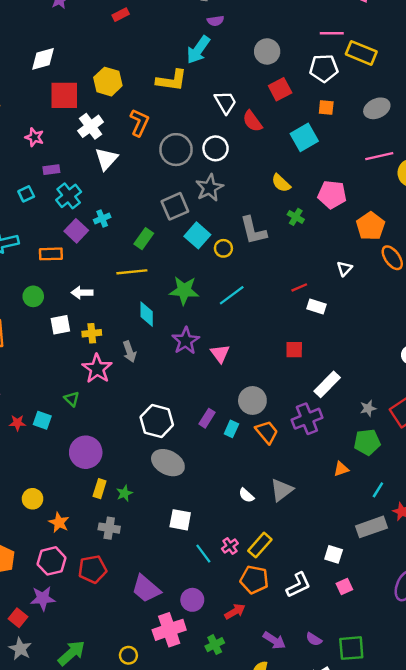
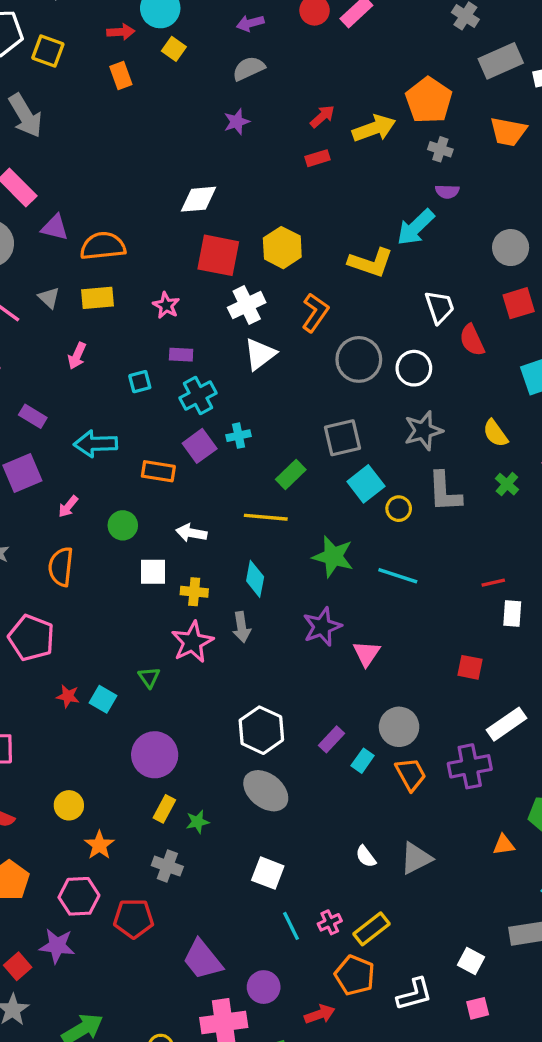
gray star: (209, 188) -> (423, 431), moved
cyan line: (232, 295) -> (398, 576), turned 44
white rectangle: (317, 307) -> (512, 613), turned 66
cyan diamond: (147, 314) -> (255, 579), moved

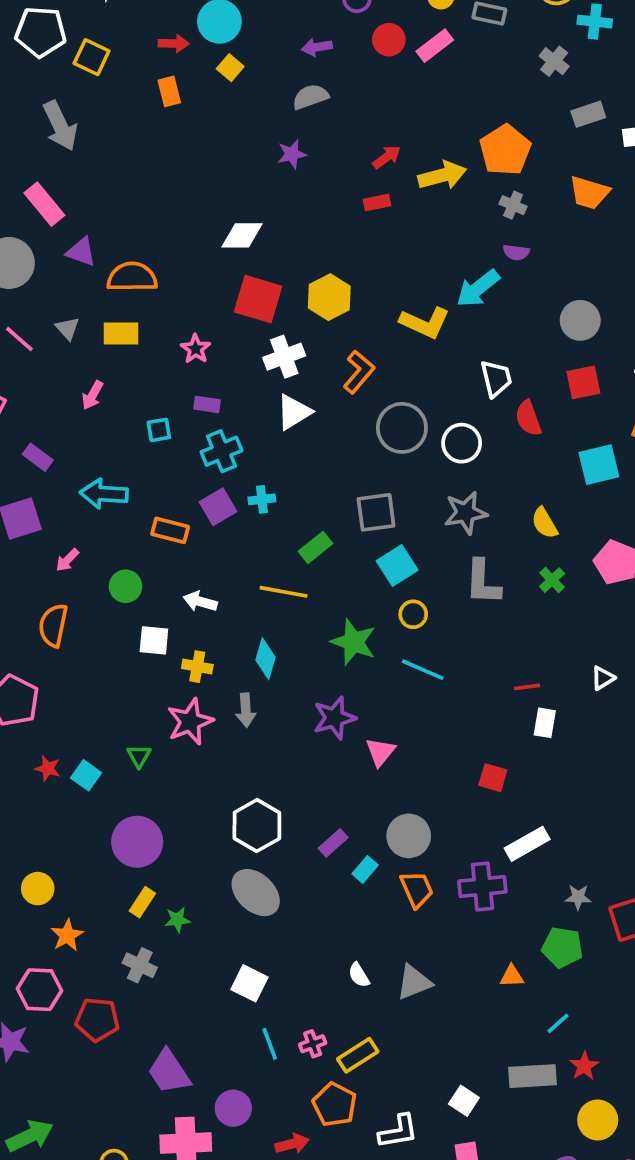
gray rectangle: (501, 61) -> (588, 114), size x0.7
yellow circle: (399, 509) -> (413, 614), moved

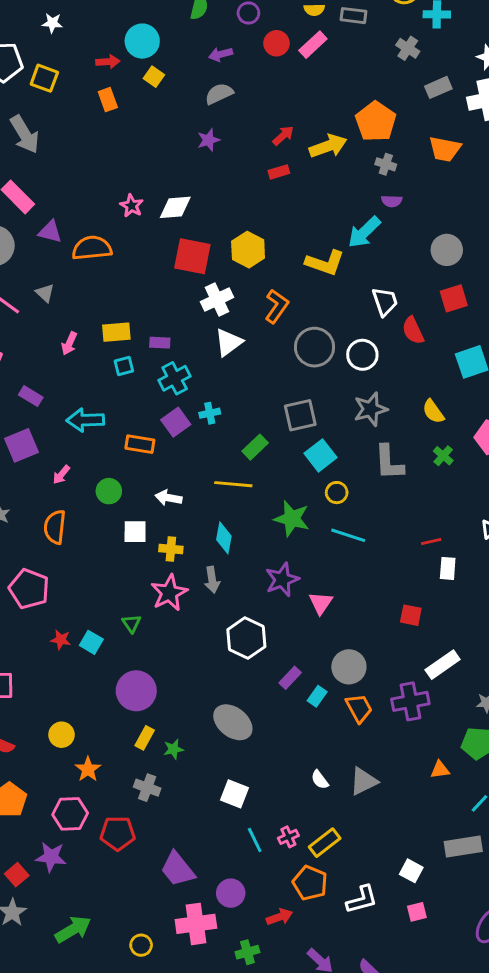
yellow rectangle: (121, 334) -> (116, 332), moved
pink star: (196, 349) -> (131, 206), moved
white hexagon: (257, 826) -> (246, 638), moved

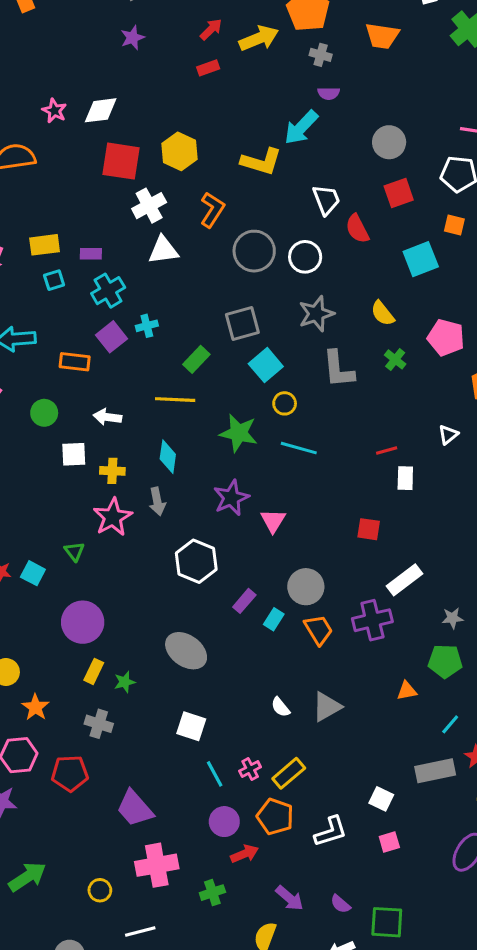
white triangle: (228, 342) -> (163, 250), turned 32
purple circle: (231, 893) -> (224, 822), moved

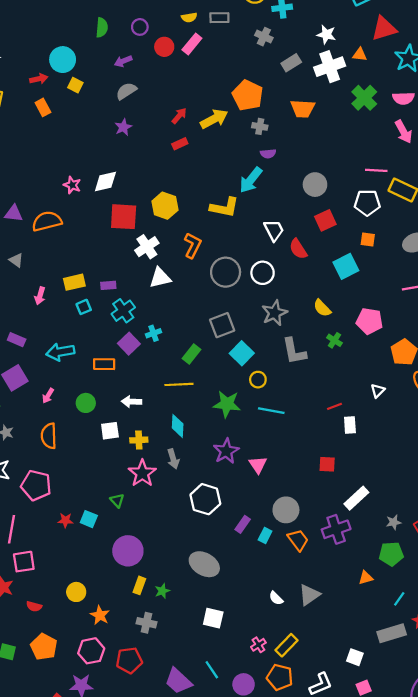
cyan line: (215, 774) -> (212, 670), moved

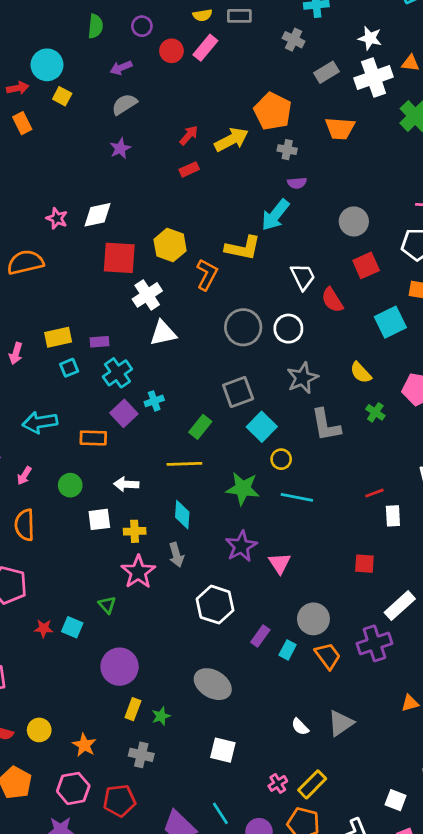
orange L-shape: (193, 245) -> (207, 274), moved
yellow circle: (76, 592) -> (39, 730), moved

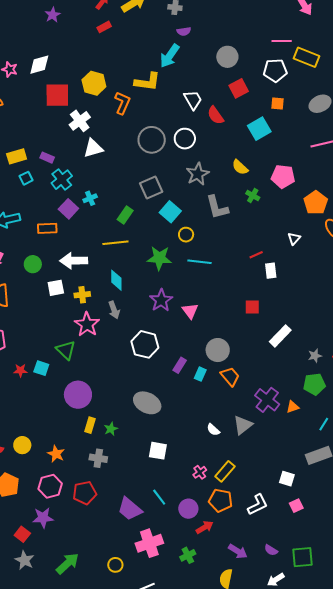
purple rectangle: (100, 342) -> (47, 158), turned 32
white arrow: (126, 484) -> (74, 261), size x1.5
green triangle: (107, 605) -> (66, 350), size x1.5
purple cross: (374, 643) -> (267, 400), moved, turned -30

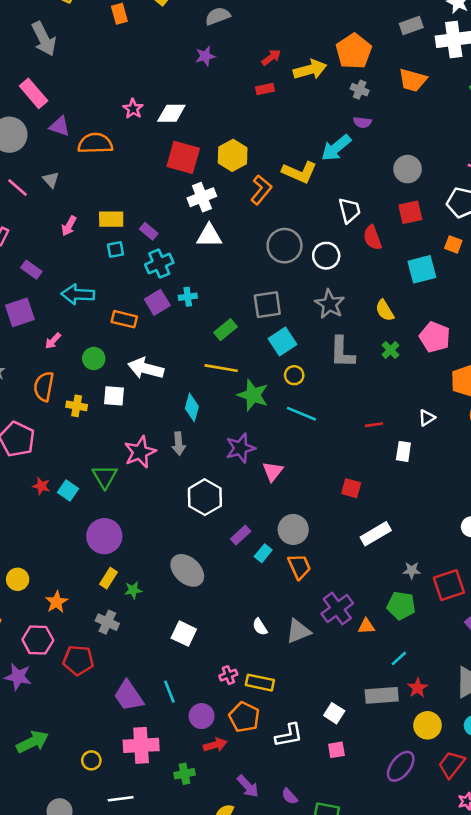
gray star: (198, 174) -> (330, 304), turned -30
yellow line: (115, 243) -> (221, 368), moved
white rectangle: (271, 271) -> (403, 451), moved
yellow cross: (82, 295) -> (77, 406), moved
yellow rectangle: (225, 471) -> (260, 683), turned 45

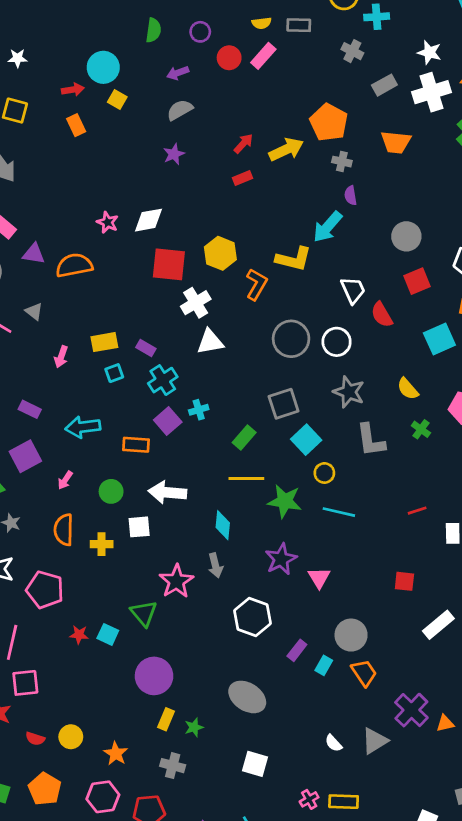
purple semicircle: (362, 122) -> (351, 195), turned 84

